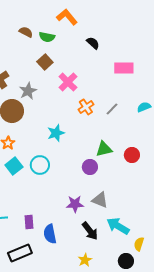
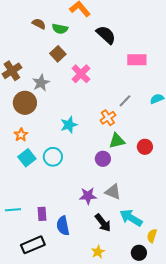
black semicircle: (93, 43) -> (106, 35), size x1.5
orange cross: (86, 107) -> (108, 118), moved

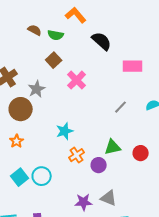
orange cross: (108, 118) -> (77, 155), moved
cyan circle: (53, 157) -> (42, 176), moved
cyan square: (27, 158) -> (20, 177), moved

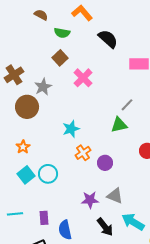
brown semicircle: (35, 30) -> (41, 15), moved
orange star: (17, 141) -> (23, 147), moved
green triangle: (113, 147) -> (119, 125), moved

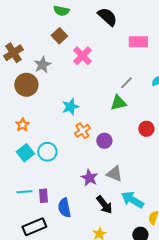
purple star: (90, 200) -> (89, 178), turned 30
cyan line: (15, 214) -> (24, 192), moved

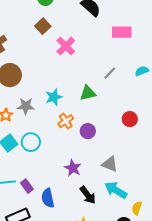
gray star: (42, 65) -> (26, 106), moved, turned 30
green triangle: (118, 103) -> (88, 93), moved
gray triangle: (114, 174) -> (110, 164), moved
purple rectangle: (43, 196) -> (27, 186), turned -32

